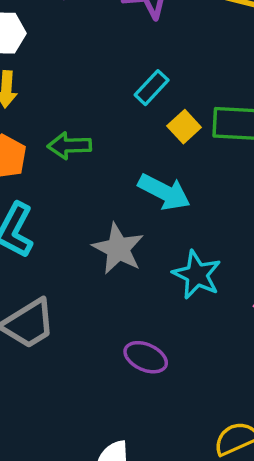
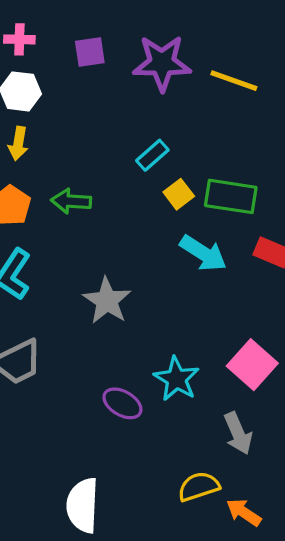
cyan arrow: (164, 192) -> (203, 253), moved
cyan star: (197, 275) -> (176, 379), moved

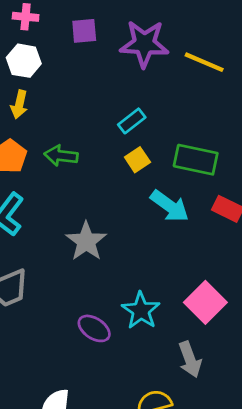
yellow square: (179, 194) -> (137, 160), moved

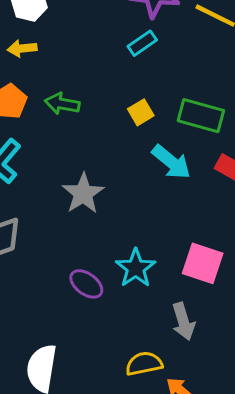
yellow arrow: (19, 104) -> (22, 48), turned 68
cyan rectangle: (132, 121) -> (142, 43), moved
pink square: (205, 302) -> (203, 263), turned -30

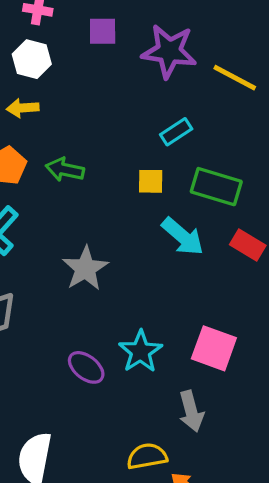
cyan rectangle: (142, 43) -> (176, 132), moved
yellow square: (141, 112) -> (151, 181), turned 30

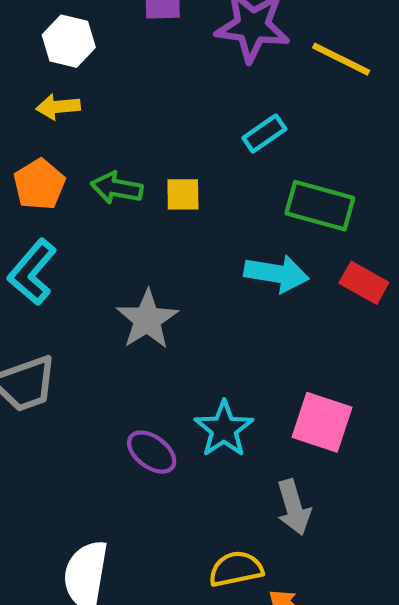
yellow square: (151, 181) -> (183, 194), moved
cyan arrow: (183, 236) -> (276, 274), turned -30

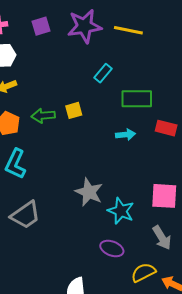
cyan arrow: (276, 274) -> (126, 135), size x0.7
gray star: (147, 320) -> (89, 192), moved
purple ellipse: (152, 452) -> (112, 249), moved

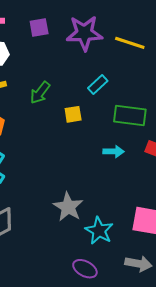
yellow square: (74, 110) -> (73, 114), moved
green arrow: (43, 116) -> (40, 93), moved, turned -55
gray arrow: (162, 238) -> (138, 264), turned -55

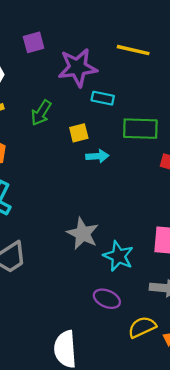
purple star: (84, 33) -> (78, 68), moved
cyan rectangle: (98, 84) -> (103, 98), turned 60
cyan arrow: (114, 151) -> (97, 156), moved

